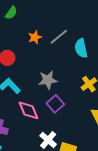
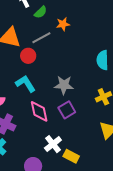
orange star: (35, 37) -> (63, 24), moved
gray line: (59, 37) -> (41, 38), moved

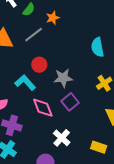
red circle: (28, 56) -> (39, 65), moved
yellow rectangle: (71, 156) -> (99, 147), moved

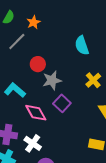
red circle: (39, 65) -> (38, 64), moved
white cross: (62, 138) -> (33, 143), moved

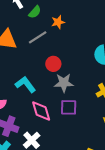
purple square: (62, 103) -> (69, 107), turned 36

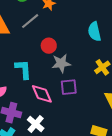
cyan L-shape: (25, 85) -> (23, 69), turned 40

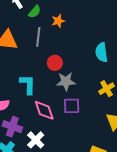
gray line: (30, 21) -> (38, 37), turned -48

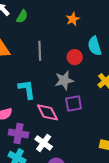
orange star: (58, 21) -> (73, 19), moved
gray line: (38, 37) -> (40, 51), moved
red circle: (55, 63) -> (75, 57), moved

